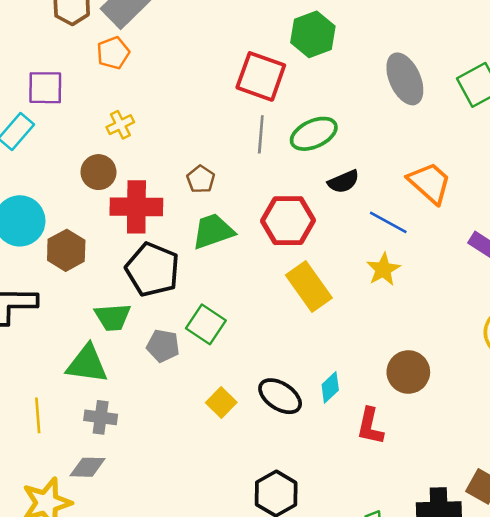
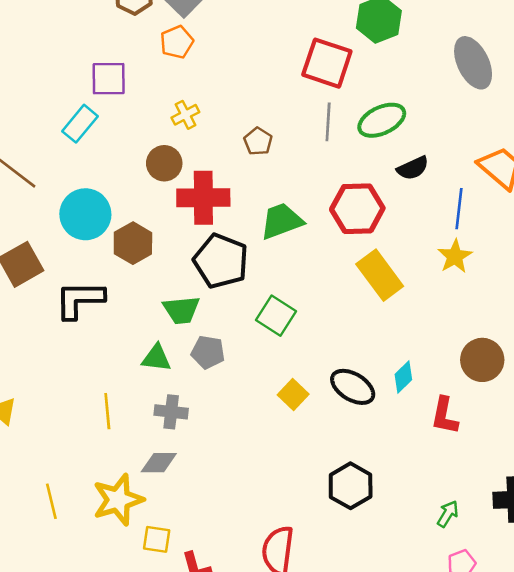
brown pentagon: (201, 179) -> (258, 141), moved
blue line: (388, 222) -> (459, 209), turned 69
gray pentagon: (163, 346) -> (208, 352), moved
green triangle: (87, 364) -> (156, 358), size x0.7

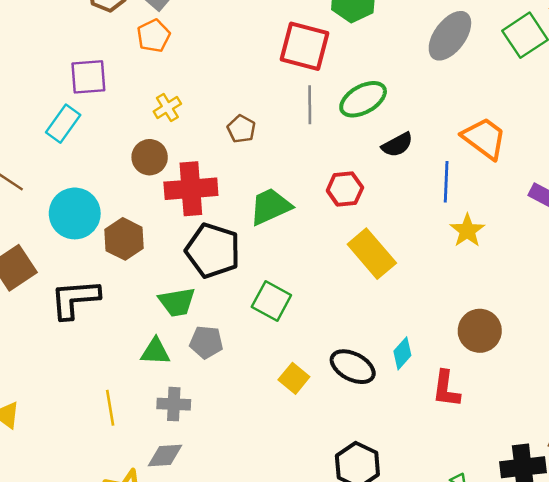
gray ellipse: (473, 63) -> (450, 36), turned 66
red hexagon: (357, 209) -> (345, 189), size x0.7
yellow star: (455, 256) -> (467, 231), moved

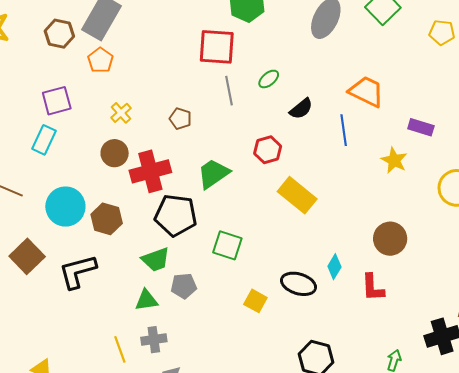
green ellipse: (363, 99) -> (269, 79), size x0.6
yellow star: (467, 231) -> (394, 160), moved
gray cross: (174, 404) -> (154, 340), moved

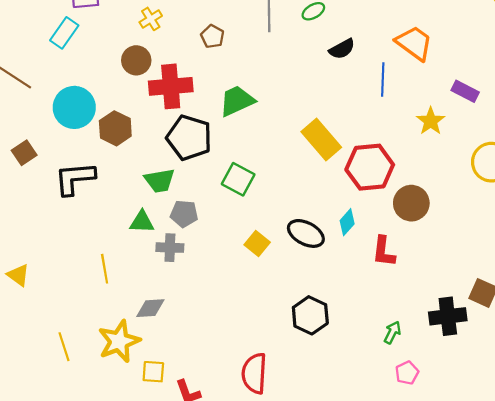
red hexagon: (268, 150) -> (370, 167), moved, size x1.6
brown square: (27, 256) -> (24, 153), size x0.7
gray cross: (154, 340) -> (170, 248), moved

